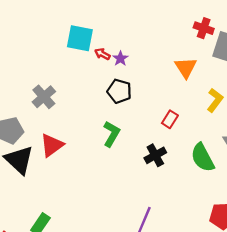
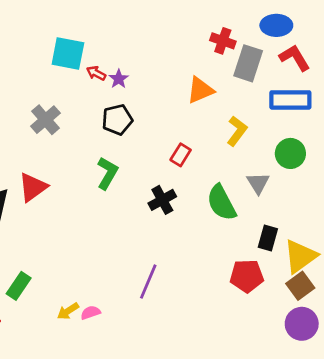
orange triangle: (186, 68) -> (200, 90), turned 40
black pentagon: (119, 91) -> (117, 120), turned -30
gray cross: (44, 97) -> (45, 120), moved

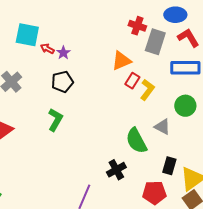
red rectangle: (181, 155) -> (132, 81), moved
gray triangle: (258, 183) -> (162, 127), turned -30
black cross: (162, 200) -> (116, 170), moved

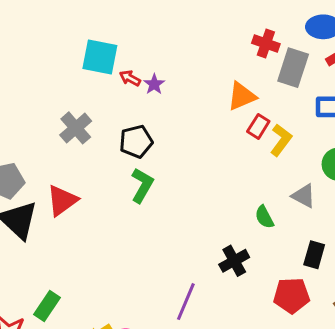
black pentagon: (62, 82) -> (136, 142), moved
green semicircle: (136, 141) -> (264, 217), size x0.6

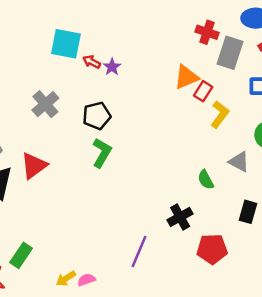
red rectangle: (258, 126) -> (203, 91), moved
red pentagon: (292, 296) -> (212, 249), moved

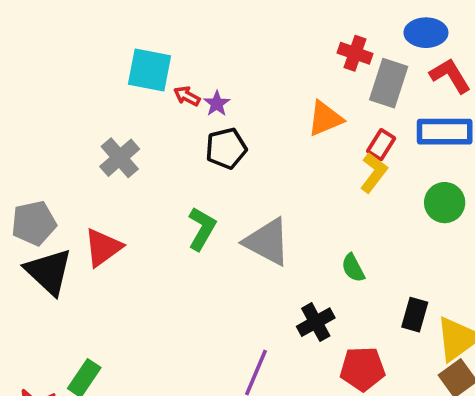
red rectangle: (203, 91) -> (381, 145), moved
black pentagon: (97, 116) -> (226, 148), moved
gray triangle: (239, 162) -> (267, 242), moved, size x1.6

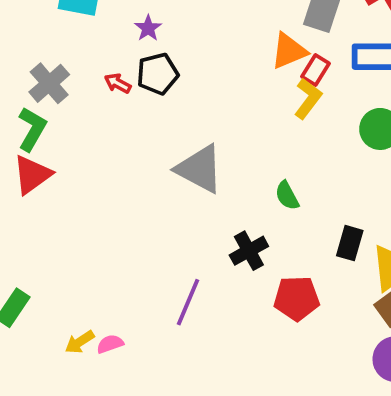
red arrow: (187, 96) -> (118, 83), moved
orange triangle: (325, 119) -> (289, 51), moved
green L-shape: (202, 229) -> (32, 129), moved

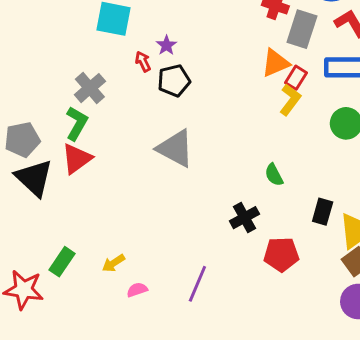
red arrow: (118, 83) -> (143, 62), moved, turned 36
gray triangle: (199, 169) -> (175, 148), moved
purple line: (188, 302) -> (197, 284), moved
yellow arrow: (80, 342) -> (113, 263), moved

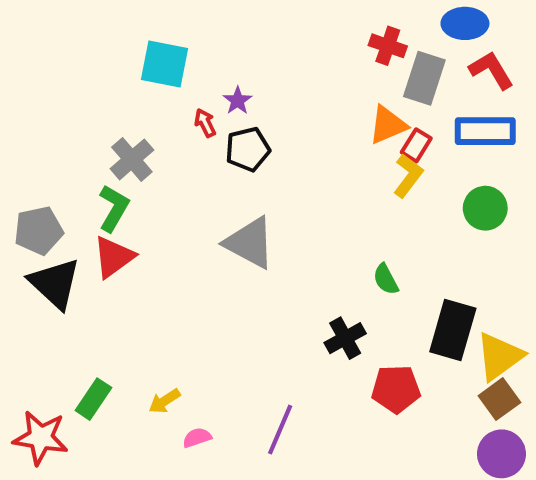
black rectangle: (323, 212) -> (453, 330), size x1.6

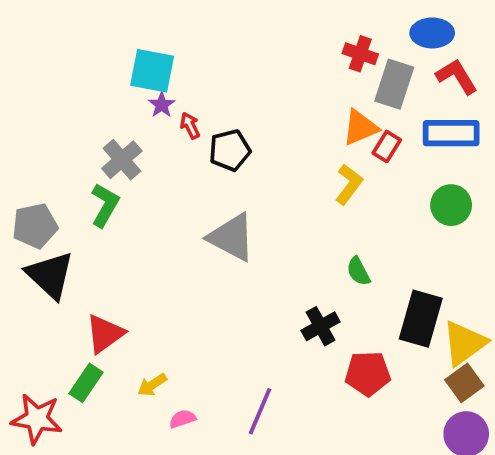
purple star: (238, 101) -> (162, 105), moved
yellow L-shape: (408, 176) -> (349, 184), moved
red triangle: (114, 257) -> (105, 334), moved

